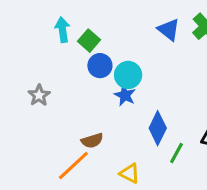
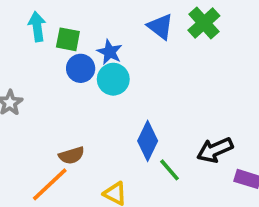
green square: (89, 41) -> (68, 39), turned -30
blue star: (125, 95) -> (110, 52), moved
green line: (176, 153) -> (169, 170), turned -70

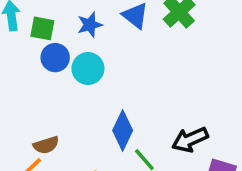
blue star: (110, 52) -> (90, 25), moved, turned 30

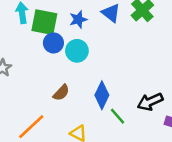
green square: (42, 28) -> (44, 22), size x1.5
brown semicircle: (46, 145) -> (61, 93), moved, turned -30

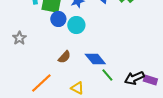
blue diamond: (102, 95) -> (95, 59), turned -65
black arrow: (150, 102) -> (134, 78), moved

